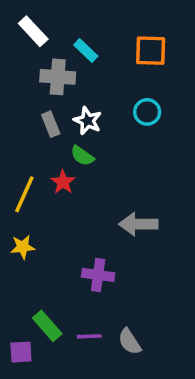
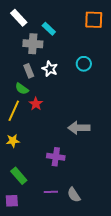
orange square: (151, 51) -> (94, 20), moved
green semicircle: (82, 156) -> (22, 89), moved
green rectangle: (47, 326) -> (19, 176), moved

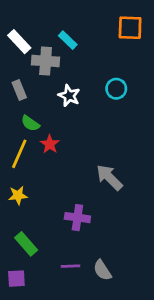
white rectangle: (19, 18) -> (19, 42), moved
gray rectangle: (29, 71) -> (19, 90), moved
gray arrow: (79, 128) -> (109, 177), turned 45

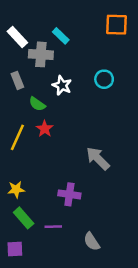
green semicircle: (30, 123) -> (37, 104), moved
yellow star: (18, 195) -> (16, 189), moved
purple line: (71, 266) -> (53, 227), moved

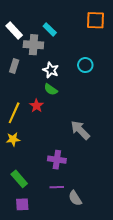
gray rectangle: (17, 80) -> (14, 66), turned 40
green semicircle: (37, 104) -> (51, 89), moved
yellow star: (16, 189) -> (13, 139), moved
purple line: (53, 227) -> (57, 187), moved
purple square: (15, 249) -> (22, 204), moved

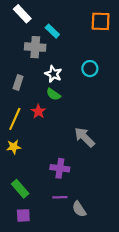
white rectangle: (14, 30) -> (22, 14), moved
gray rectangle: (14, 66) -> (18, 82), moved

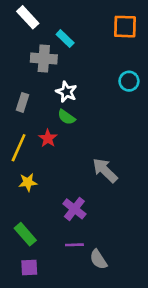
cyan circle: (90, 69) -> (129, 81), moved
yellow star: (14, 147) -> (28, 182), moved
purple cross: (60, 168) -> (74, 209), turned 30

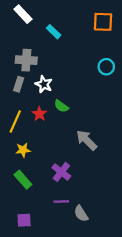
gray cross: (44, 59) -> (26, 60), moved
white star: (66, 92) -> (44, 84), moved
green semicircle: (66, 117) -> (61, 106), moved
green rectangle: (25, 234) -> (23, 180), moved

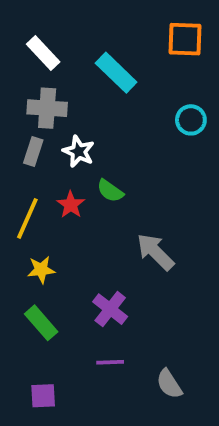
white rectangle: (23, 14) -> (43, 53), moved
cyan rectangle: (54, 32) -> (116, 73), moved, size x1.5
gray semicircle: (81, 214) -> (169, 384), moved

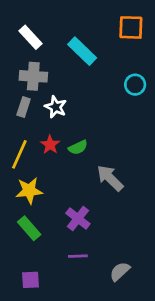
green semicircle: (110, 191) -> (78, 147), moved, turned -60
yellow star: (41, 270) -> (29, 191), size x1.4
gray semicircle: (169, 384) -> (120, 271), turned 80

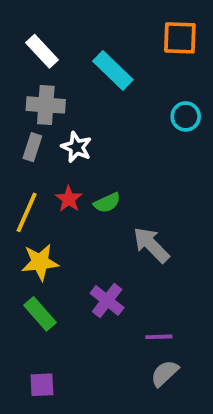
purple line: (78, 256) -> (159, 337), moved

